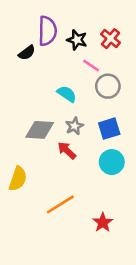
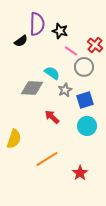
red cross: (110, 39) -> (95, 45), moved
gray star: (74, 126) -> (65, 90), moved
gray diamond: (40, 130) -> (32, 88), moved

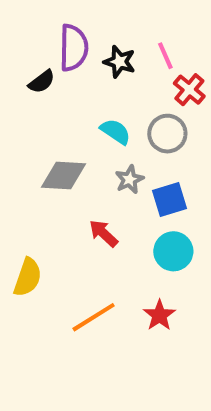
pink line: (71, 51) -> (165, 56), moved, turned 32
cyan semicircle: (52, 73) -> (115, 132), moved
red star: (80, 173) -> (159, 315), moved

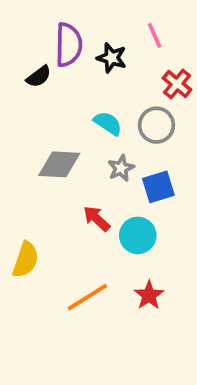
pink line: (165, 56) -> (155, 35), moved
cyan circle: (173, 251) -> (138, 235), moved

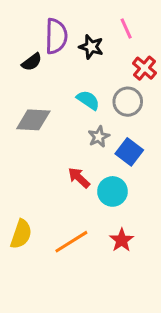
gray diamond: (59, 164) -> (33, 120), moved
blue square: (158, 187) -> (129, 152), turned -36
yellow semicircle: (26, 260) -> (21, 234), moved

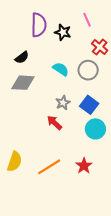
black semicircle: (32, 62) -> (22, 58), moved
gray star: (99, 137) -> (63, 103), moved
cyan circle: (112, 191) -> (95, 129), moved

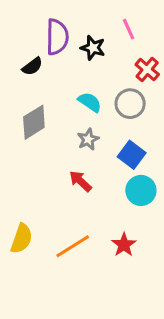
black semicircle: (22, 58) -> (32, 66), moved
gray diamond: (23, 83) -> (34, 122), turned -35
gray star: (63, 103) -> (88, 139), moved

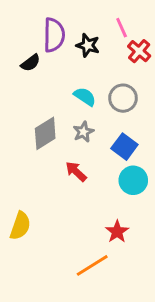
red cross: (147, 69) -> (139, 51), moved
gray diamond: (34, 122) -> (45, 133), moved
orange line: (73, 246) -> (92, 265), moved

